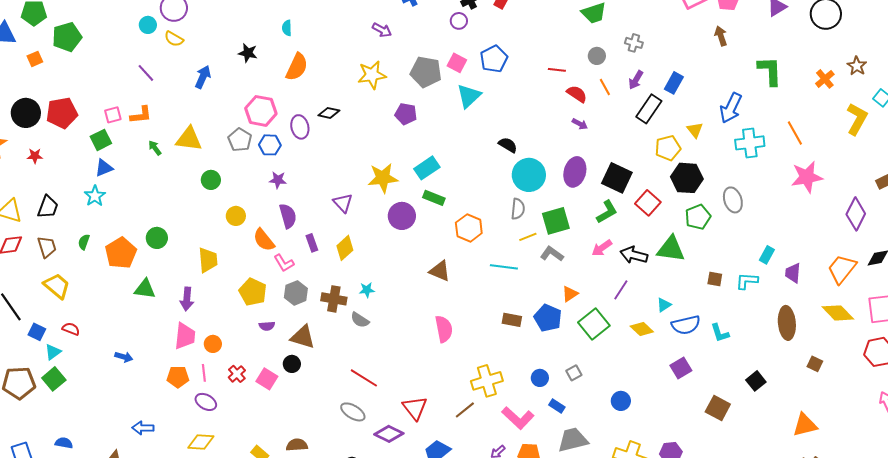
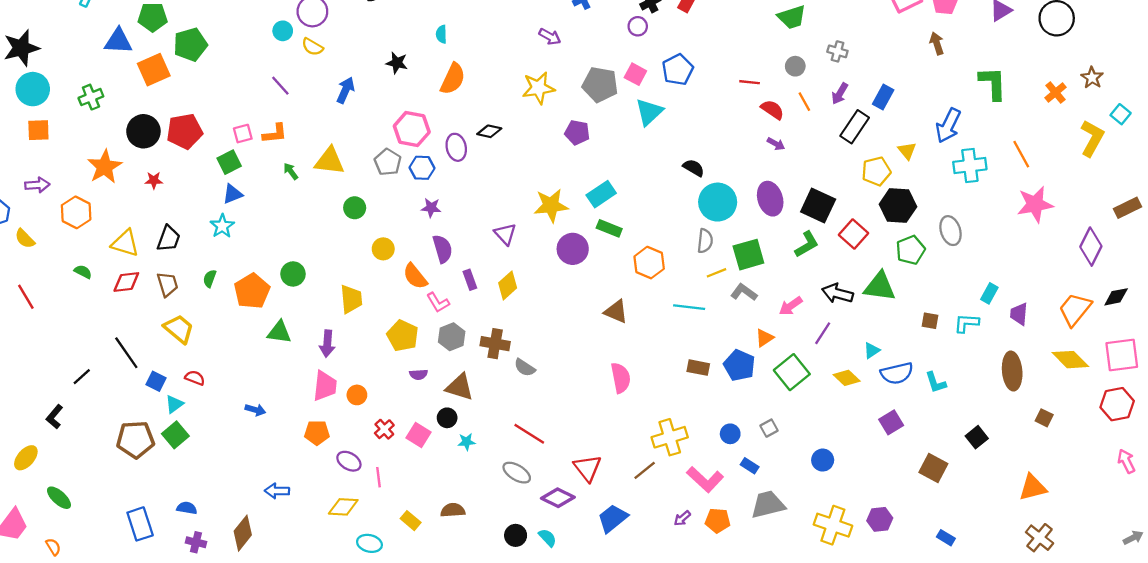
orange square: (35, 59) -> (154, 70), size x1.8
purple ellipse: (575, 172) -> (770, 199), turned -32
pink arrow: (602, 248) -> (791, 306), moved
cyan star: (367, 290) -> (467, 442), moved
pink line: (204, 373) -> (379, 477), moved

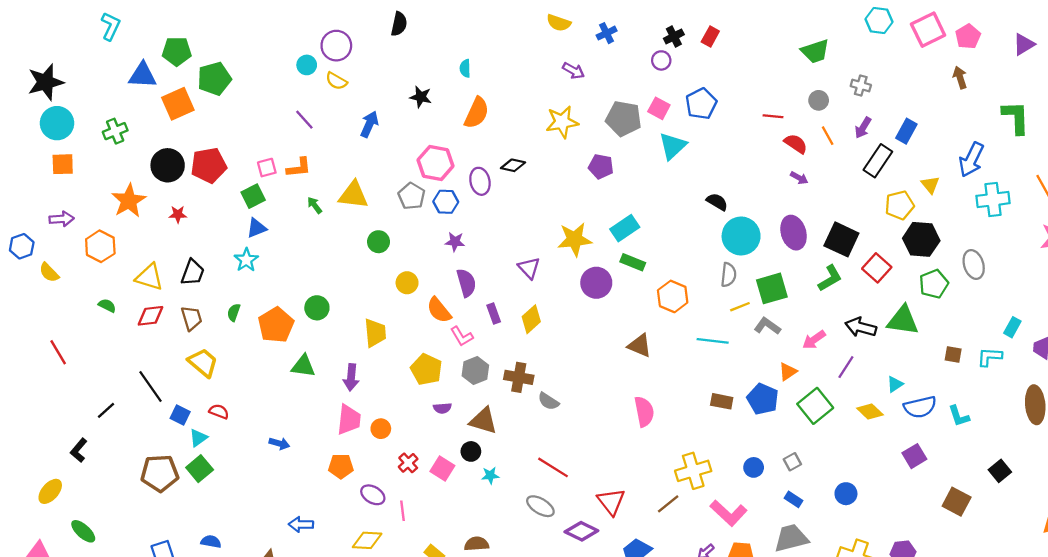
red line: (26, 297) -> (58, 352), moved
blue rectangle: (750, 466) -> (794, 499), moved

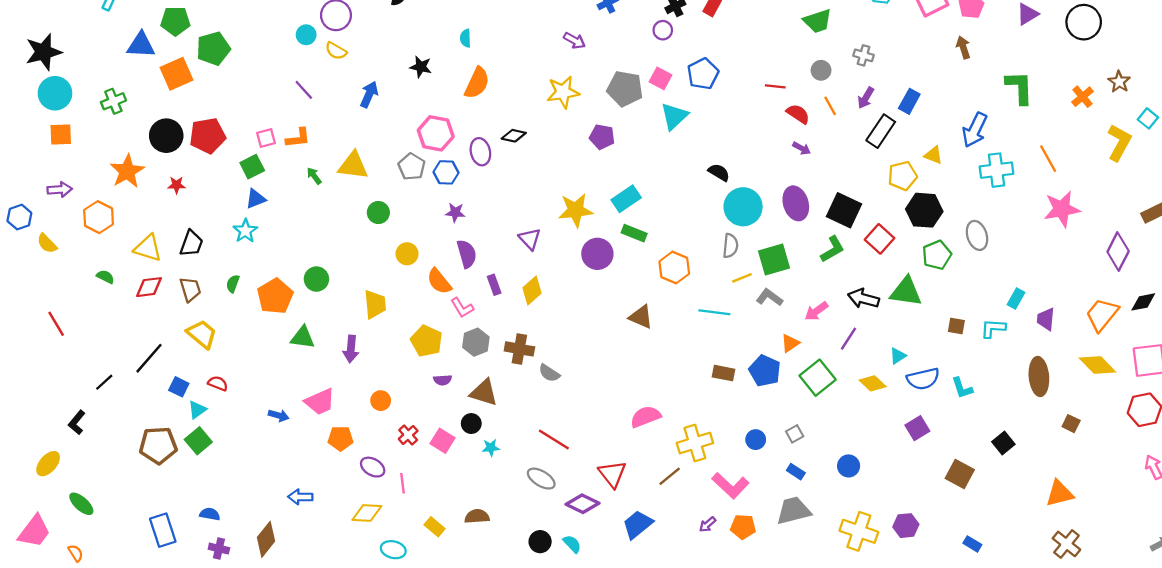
yellow triangle: (930, 185) -> (933, 155), turned -30
black line: (150, 386) -> (149, 358), turned 76
pink semicircle: (644, 412) -> (646, 417), moved, turned -100
pink trapezoid: (349, 420) -> (320, 402), moved, turned 60

